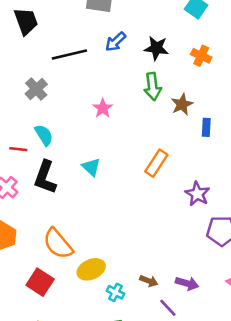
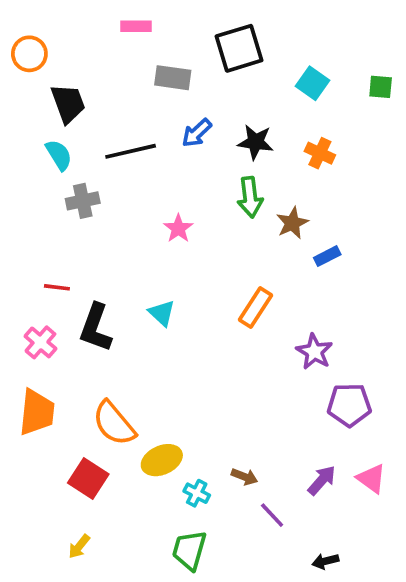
gray cross: (36, 89) -> (83, 201), turned 30
blue rectangle: (206, 127) -> (327, 256), turned 60
cyan semicircle: (44, 135) -> (59, 155), moved
purple arrow: (187, 283) -> (322, 480), moved, turned -65

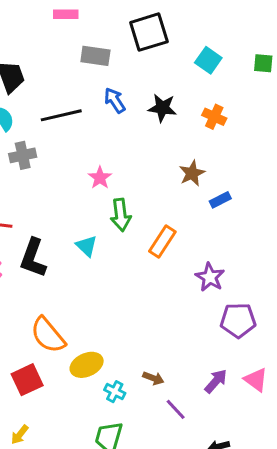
blue arrow: (197, 133) -> (115, 100), turned 100
green arrow: (250, 197) -> (121, 215), moved
red square: (88, 478) -> (27, 380), turned 32

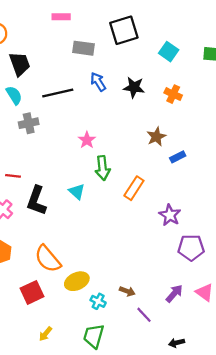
yellow arrow: (20, 435) -> (45, 334), moved

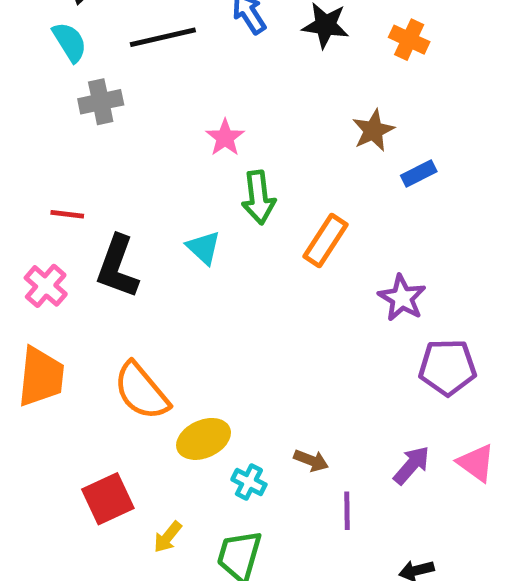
red square: (32, 292) -> (108, 499), moved
purple line: (144, 315) -> (347, 511), turned 42
yellow arrow: (45, 334) -> (168, 537), moved

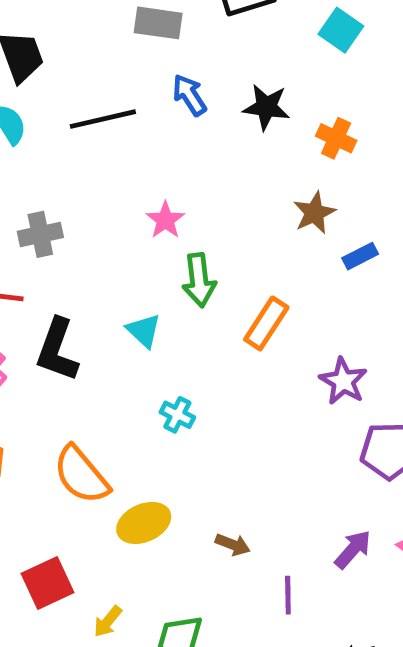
orange cross: (409, 40) -> (336, 138), moved
gray cross: (101, 102) -> (40, 234), moved
brown arrow: (311, 460) -> (233, 545), moved
cyan cross: (249, 482) -> (177, 415), moved

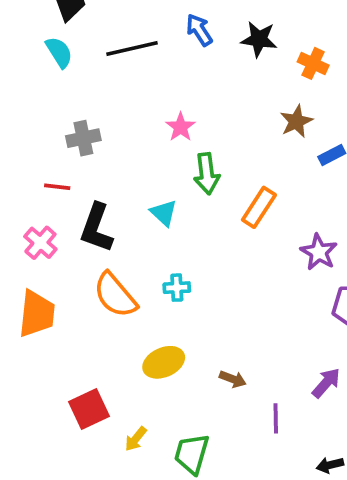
cyan cross: (177, 415) -> (177, 288), moved, turned -30
orange semicircle: (81, 475) -> (115, 295), moved

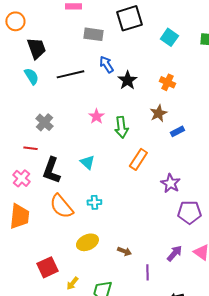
black star: (259, 39) -> (127, 80), moved, turned 30
gray cross: (83, 138) -> (44, 122), turned -36
green arrow: (207, 174) -> (121, 127), moved

